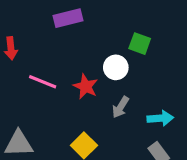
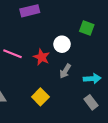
green square: (140, 44) -> (87, 28), moved

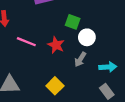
green square: (87, 28) -> (73, 22), moved
white circle: (62, 44) -> (87, 37), moved

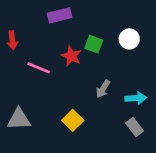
white circle: (87, 37) -> (129, 39), moved
red star: (56, 45) -> (71, 56), moved

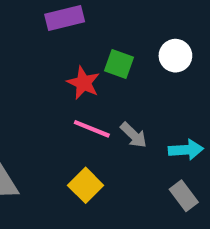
pink line: (39, 68) -> (92, 129), moved
gray arrow: (103, 89) -> (134, 135), turned -78

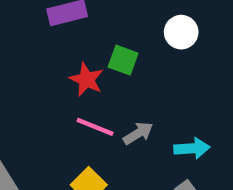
white circle: (175, 56) -> (181, 32), moved
gray arrow: (134, 135) -> (138, 133), turned -76

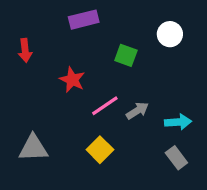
red star: (86, 79) -> (72, 80), moved
pink line: (95, 127) -> (105, 106), turned -56

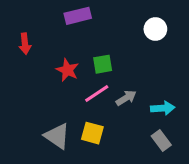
green square: (126, 55) -> (103, 64), moved, turned -30
gray triangle: (33, 148) -> (57, 136), moved, turned 36
yellow square: (100, 150) -> (92, 133), turned -30

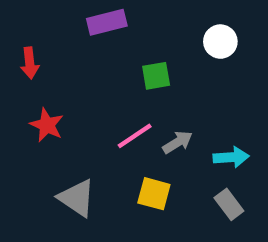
green square: (103, 64) -> (156, 76), moved
red star: (67, 70) -> (47, 125), moved
yellow square: (92, 133) -> (154, 194), moved

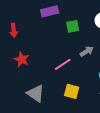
green square: (156, 76) -> (73, 26), moved
gray arrow: (178, 142) -> (87, 51), moved

